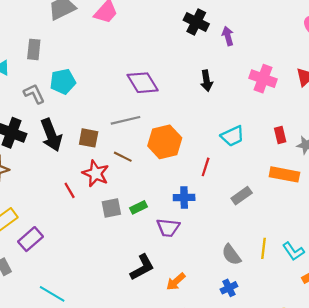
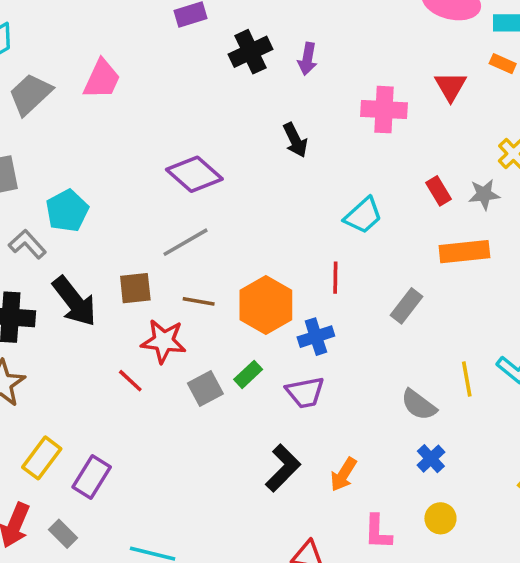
black cross: (196, 22) -> (250, 52), turned -35
purple arrow: (228, 36) -> (307, 59), turned -138
orange hexagon: (165, 142) -> (266, 305), moved

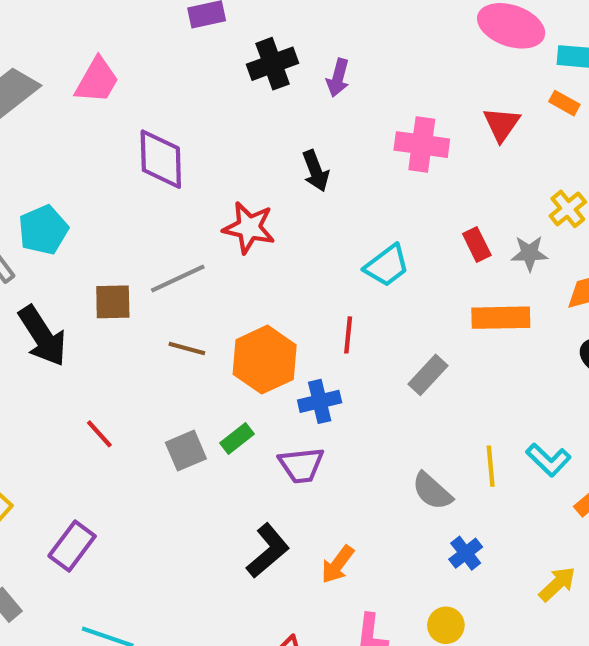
purple diamond: (194, 174) -> (161, 159), moved, turned 42
brown square: (135, 288) -> (113, 302), moved
red star: (164, 341) -> (249, 228), moved
blue cross: (431, 459) -> (466, 553), moved
purple rectangle: (92, 477) -> (72, 546), moved

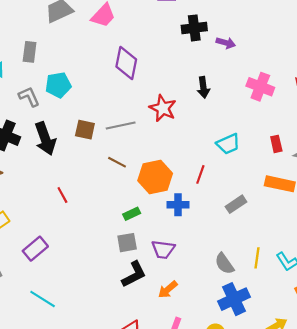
purple arrow: (338, 78) -> (226, 43), turned -102
gray square: (186, 451) -> (127, 243), moved
purple trapezoid: (301, 465) -> (163, 249), moved
blue cross: (466, 553) -> (234, 299), size x1.8

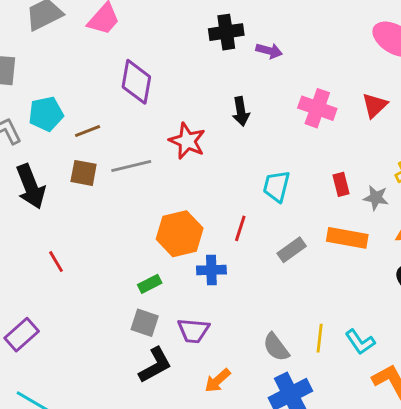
cyan trapezoid: (228, 144) -> (276, 186), turned 130
brown line: (117, 162) -> (88, 131), moved, turned -48
gray rectangle: (236, 204) -> (292, 250), moved
gray square: (127, 243) -> (145, 323), turned 30
orange arrow: (168, 290) -> (218, 380), moved

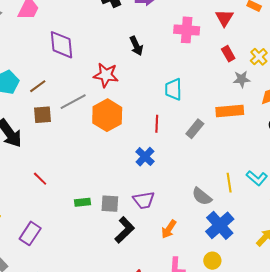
red rectangle: (341, 184) -> (228, 54), moved
orange hexagon: (180, 234) -> (107, 115), moved
blue cross: (211, 270) -> (145, 157), turned -30
green rectangle: (150, 284) -> (83, 202), moved, turned 35

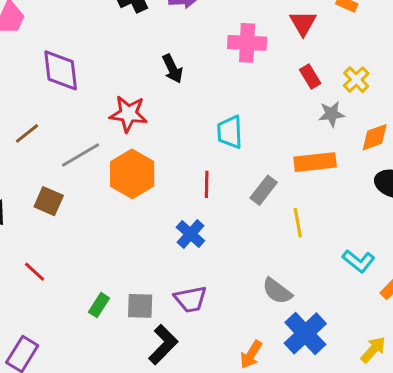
brown square: (43, 115) -> (49, 201), moved, turned 30
yellow line: (229, 183) -> (298, 223), moved
green rectangle: (83, 202) -> (99, 305), turned -49
orange arrow: (169, 229) -> (251, 354), moved

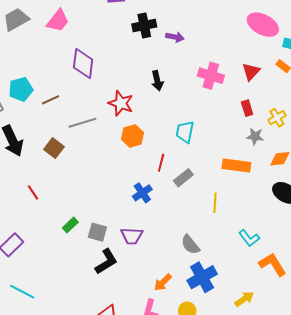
orange hexagon: (132, 174) -> (132, 136), moved, size x0.7
gray rectangle: (264, 190) -> (183, 178), moved

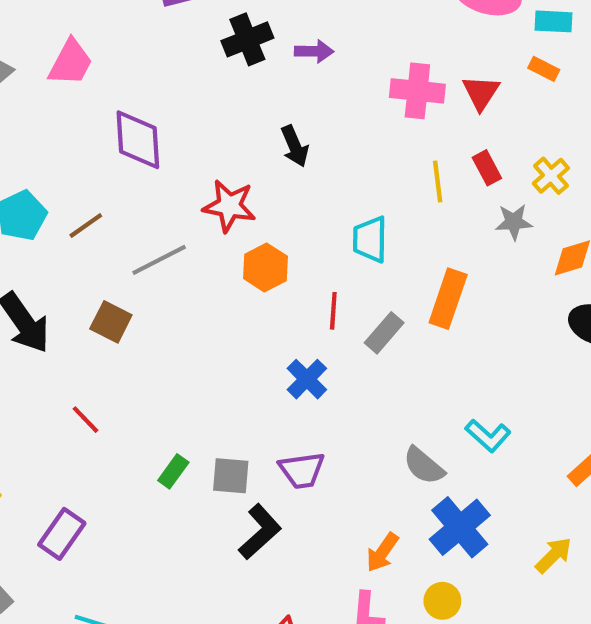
pink cross: (211, 76) -> (417, 91), moved
orange rectangle: (236, 166) -> (448, 299), moved, turned -68
yellow line: (215, 203) -> (438, 182), moved
cyan L-shape: (249, 238) -> (488, 436), moved

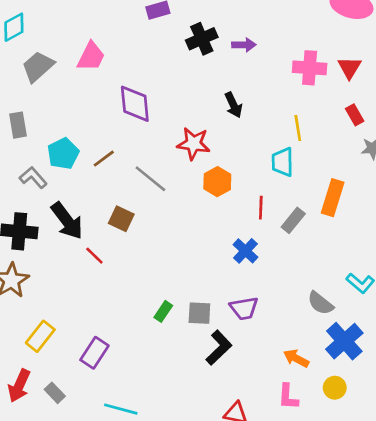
yellow line: (438, 182) -> (298, 128), moved
gray line: (159, 260) -> (150, 179), turned 68
red line: (85, 420) -> (94, 256), moved
orange arrow: (382, 552) -> (296, 358), turned 85

